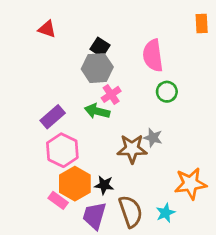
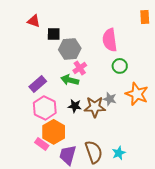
black square: (100, 47) -> (54, 34), moved, turned -32
orange star: (190, 184) -> (137, 94), moved, turned 30
black star: (104, 185) -> (75, 106), moved

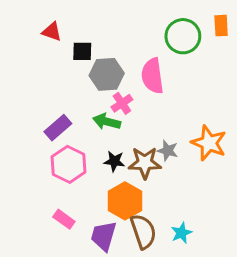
pink semicircle: (110, 40) -> (152, 76), moved
green circle: (120, 66) -> (183, 36), moved, size x1.5
orange hexagon: (54, 132) -> (125, 201), moved

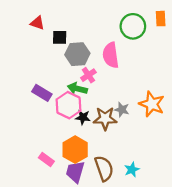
purple rectangle: (58, 128) -> (42, 93), turned 72
pink hexagon: (69, 164) -> (69, 105), moved
orange hexagon: (125, 201) -> (75, 150), moved

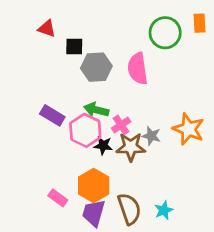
pink cross: (88, 75) -> (121, 125), moved

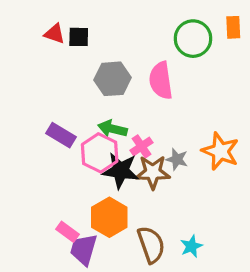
black square: (74, 46) -> (79, 37), moved
black star: (103, 146) -> (121, 171), size x1.6
purple trapezoid: (94, 213) -> (84, 249), moved

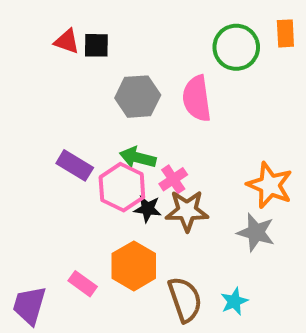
gray star: (177, 159) -> (256, 232), moved, size x1.4
black star: (121, 171) -> (148, 209), size x0.6
purple trapezoid: (84, 249) -> (29, 305), moved

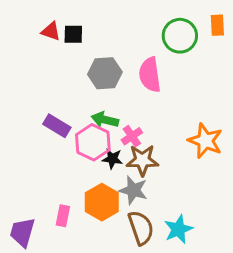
gray star: (256, 232) -> (133, 190), moved
pink rectangle: (83, 284) -> (63, 216), turned 65
cyan star: (234, 301) -> (178, 229), size x1.4

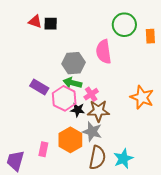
orange rectangle: (217, 25) -> (150, 36), moved
gray hexagon: (105, 73) -> (73, 63), moved
brown semicircle: (141, 228) -> (97, 158), turned 30

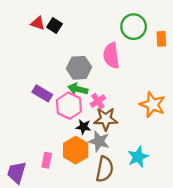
black square: (51, 24) -> (54, 26), turned 32
black star: (78, 110) -> (83, 127), moved
cyan star: (123, 159) -> (138, 157), moved

